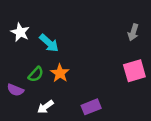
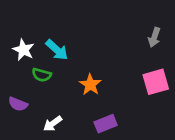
white star: (20, 32) -> (23, 50), moved
orange star: (60, 73) -> (90, 85), moved
green semicircle: (36, 74) -> (42, 75), moved, turned 63

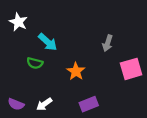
gray arrow: (154, 37) -> (108, 43), moved
white star: (23, 50) -> (18, 22), moved
purple semicircle: (18, 104) -> (16, 104), moved

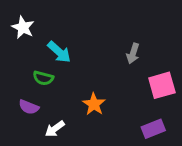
orange star: (76, 71) -> (94, 104), moved
purple semicircle: (16, 104) -> (29, 107), moved
purple rectangle: (89, 104) -> (153, 129), moved

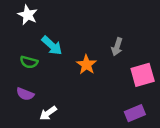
white star: (23, 27) -> (28, 15), moved
green semicircle: (43, 78) -> (29, 62), moved
orange star: (94, 104) -> (86, 65), moved

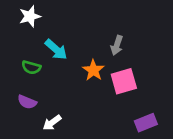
white star: (28, 15) -> (30, 16), turned 30
gray arrow: (117, 47) -> (117, 45), moved
pink square: (143, 75) -> (124, 81), moved

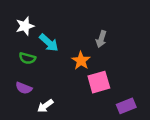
white star: (30, 16) -> (25, 26), moved
pink square: (124, 81) -> (99, 82), moved

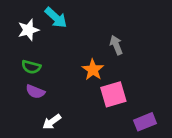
gray arrow: (101, 39) -> (116, 45), turned 140
cyan arrow: (49, 43) -> (56, 18), moved
purple semicircle: (24, 88) -> (35, 92), moved

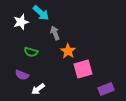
gray arrow: (116, 45) -> (55, 33), moved
green semicircle: (31, 67) -> (31, 52), moved
purple semicircle: (35, 92) -> (22, 75), moved

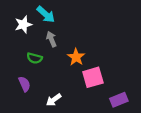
gray arrow: (55, 33) -> (51, 39), moved
purple semicircle: (22, 75) -> (24, 84), turned -136
white arrow: (38, 89) -> (54, 100), moved

